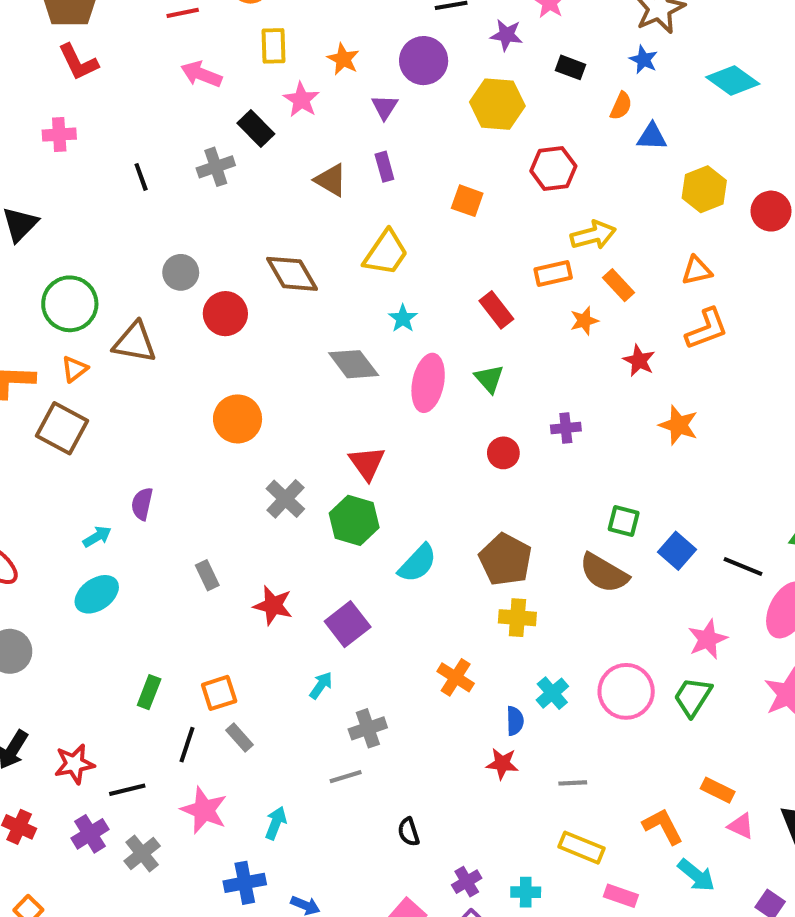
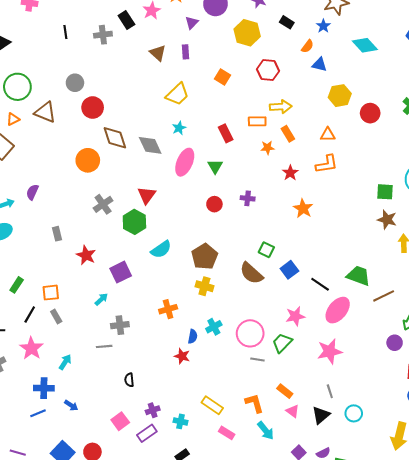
brown diamond: (292, 274) -> (115, 138), moved
orange cross: (456, 677) -> (168, 309), turned 30
gray line: (573, 783) -> (257, 359), moved

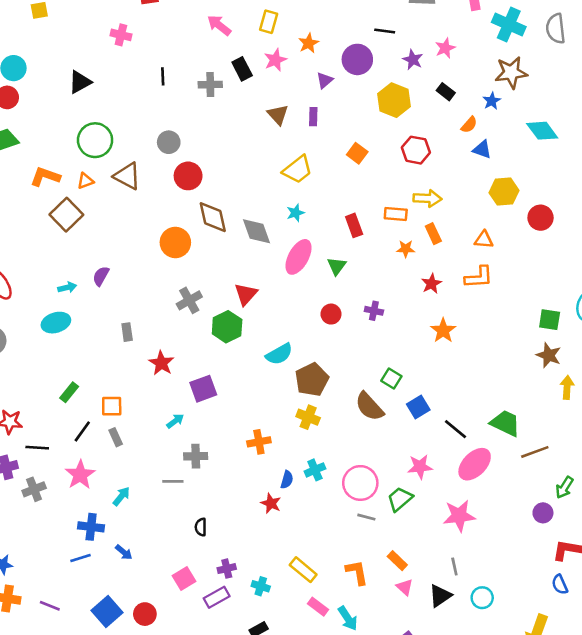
cyan semicircle: (161, 249) -> (279, 354), moved
cyan arrow: (266, 431) -> (348, 618), moved

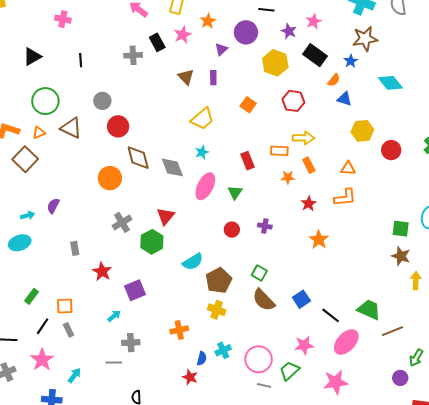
black line: (163, 76) -> (81, 60), moved
black rectangle: (446, 92) -> (315, 55), size x1.6
green square: (391, 379) -> (259, 273), moved

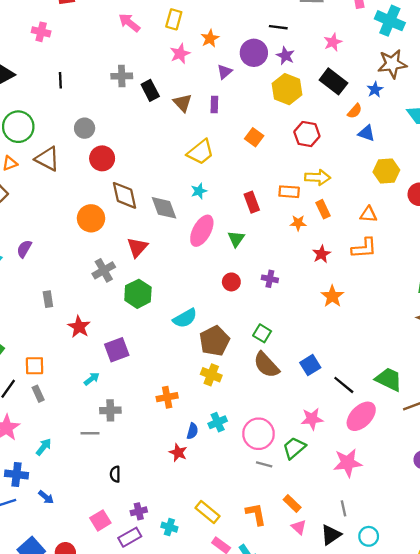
purple star: (289, 31) -> (285, 56), moved
black rectangle: (157, 42) -> (150, 90), moved
red triangle: (166, 216) -> (137, 247), moved

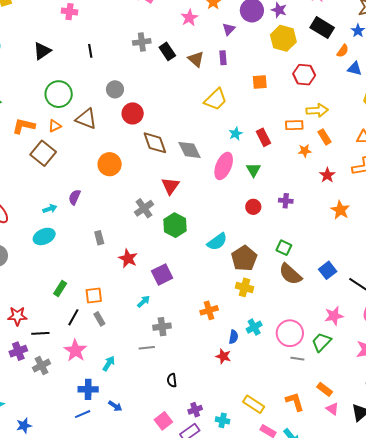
orange square: (254, 137) -> (260, 82), turned -35
cyan star: (199, 191) -> (236, 134), moved
orange circle: (91, 218) -> (110, 164), moved

